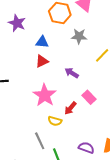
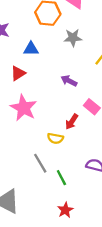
red triangle: (42, 61) -> (18, 73), moved
pink star: (45, 95) -> (23, 108), moved

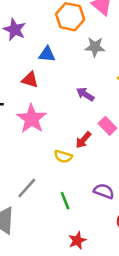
red triangle: (18, 73) -> (30, 80), turned 42
gray line: (40, 163) -> (27, 188), moved, turned 66
red star: (65, 210) -> (77, 240), moved

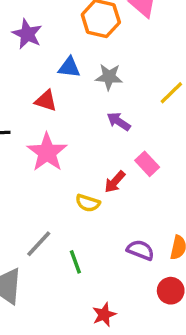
gray star: (95, 47) -> (109, 77), moved
green line: (65, 201) -> (75, 262), moved

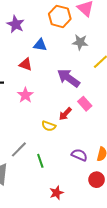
gray star: (109, 77) -> (80, 42), moved
purple arrow: (119, 121) -> (69, 78), size x1.6
pink star: (47, 152) -> (25, 95), size x0.7

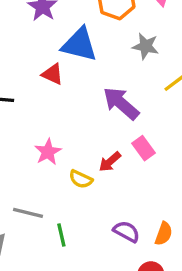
blue triangle: (40, 45) -> (79, 44), size x1.6
pink star: (25, 95) -> (48, 152), moved
gray line: (19, 149) -> (28, 213), turned 54

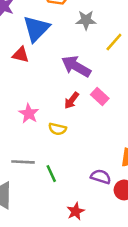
blue triangle: (79, 44) -> (36, 29), turned -48
red arrow: (110, 162) -> (72, 100), moved
purple semicircle: (126, 232) -> (101, 177), moved

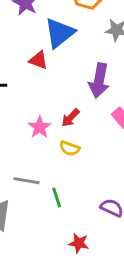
purple arrow: (76, 66) -> (99, 81), turned -116
red arrow: (72, 100) -> (70, 118), moved
red star: (76, 211) -> (79, 243), turned 30

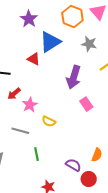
red arrow: (70, 118) -> (14, 94), moved
gray line: (27, 181) -> (20, 131), moved

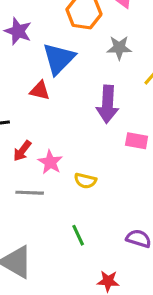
pink rectangle: (86, 104) -> (137, 141), turned -32
gray line: (20, 131) -> (30, 193), moved

